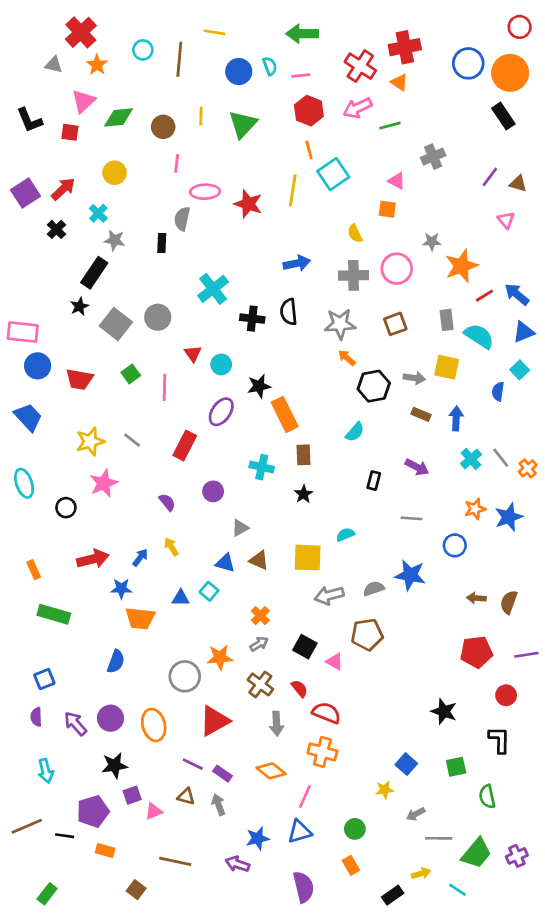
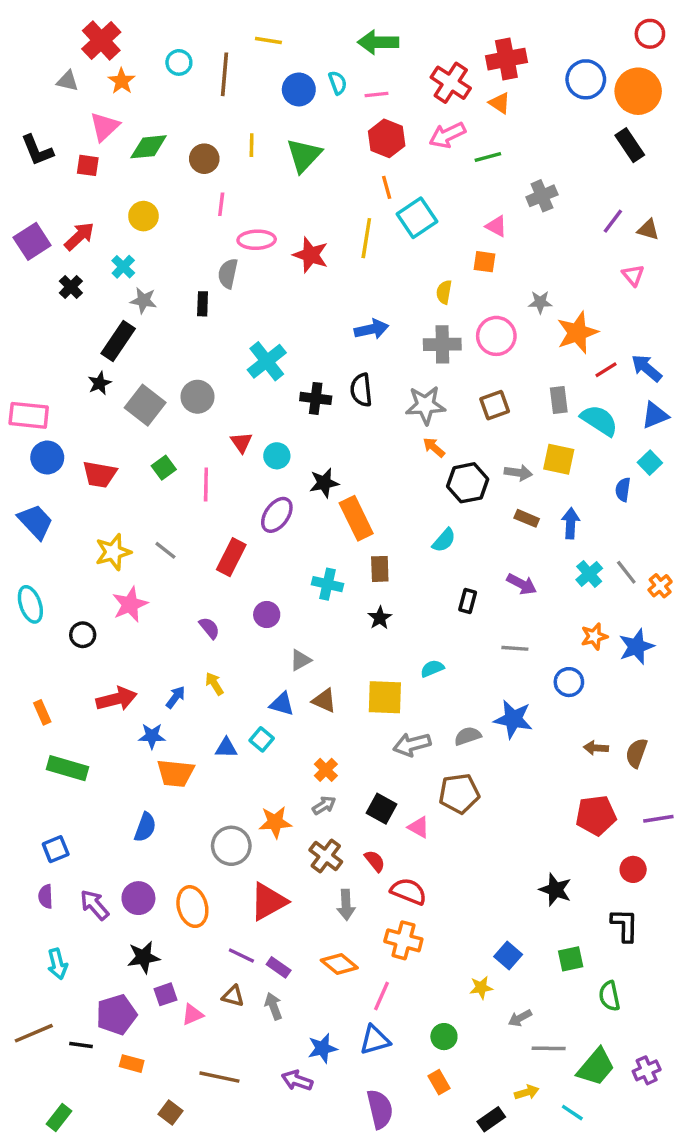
yellow semicircle: (355, 234) -> (444, 292), turned 36

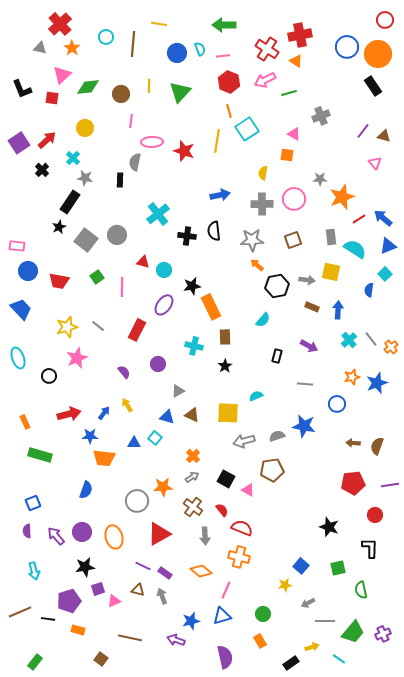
pink rectangle: (29, 415) -> (17, 246), size x0.7
red triangle: (241, 442) -> (143, 262), turned -40

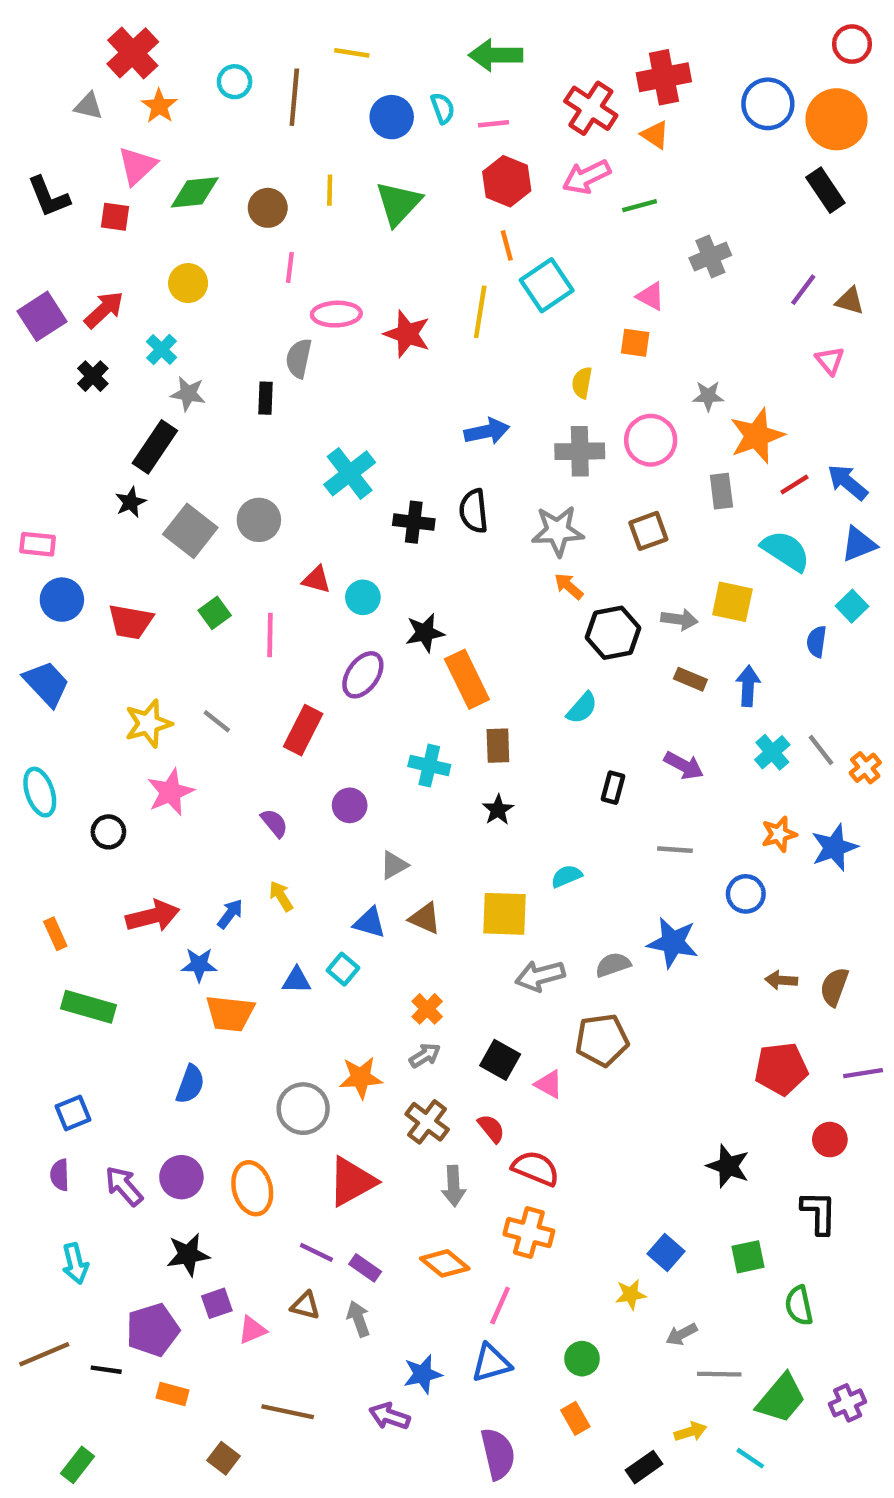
gray rectangle: (331, 237) -> (721, 491), moved

